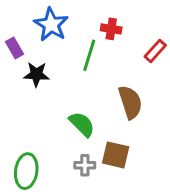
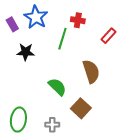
purple rectangle: (14, 48) -> (12, 24), moved
brown square: (116, 155) -> (81, 108), turned 30
gray cross: (85, 165) -> (52, 125), moved

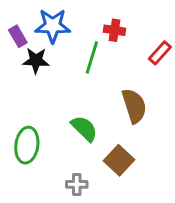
blue star: (36, 17) -> (53, 26), turned -30
black star: (26, 52) -> (36, 60), moved
green ellipse: (18, 120) -> (27, 145), moved

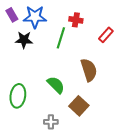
purple rectangle: (18, 36) -> (12, 15), moved

